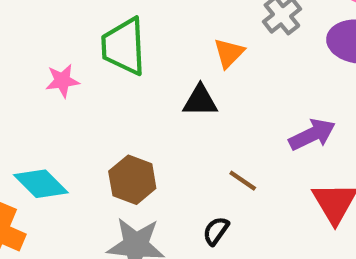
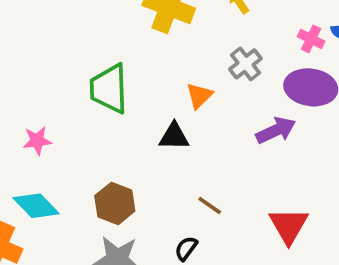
pink star: (62, 81) -> (37, 141), moved
purple arrow: (312, 135) -> (276, 130), moved

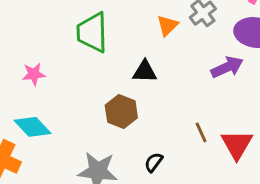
orange triangle: (199, 96) -> (167, 25), moved
brown hexagon: (115, 203) -> (121, 111), moved
brown line: (210, 206) -> (201, 132), moved, turned 30

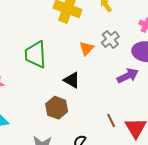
black triangle: (145, 71) -> (72, 80), turned 30

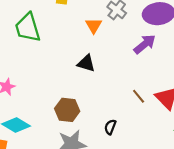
green trapezoid: (35, 55) -> (28, 28), moved
brown hexagon: (57, 108) -> (67, 110), moved

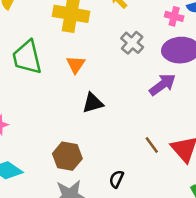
orange triangle: (94, 26) -> (76, 65), moved
black triangle: (86, 63) -> (93, 103), turned -36

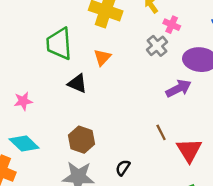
pink cross: (174, 16) -> (172, 25), moved
black triangle: (93, 103) -> (77, 83), moved, turned 30
brown line: (152, 145) -> (161, 132), moved

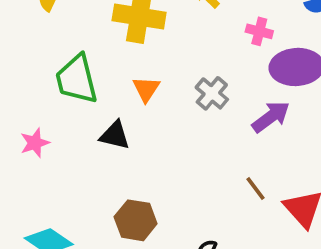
pink cross: (172, 25) -> (259, 31), moved
gray cross: (157, 46) -> (212, 93), moved
pink star: (23, 101) -> (35, 143), moved

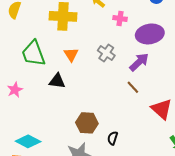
pink cross: (259, 31) -> (120, 18), moved
brown line: (256, 189) -> (133, 87), moved
brown hexagon: (136, 220) -> (87, 123), moved

